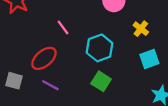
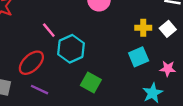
yellow cross: (141, 29) -> (143, 28), moved, turned -35
cyan hexagon: (100, 48) -> (71, 49), moved

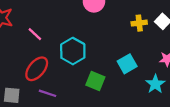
pink line: (49, 30) -> (35, 34), moved
cyan square: (139, 57) -> (127, 64), moved

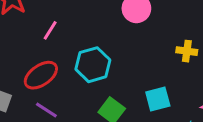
pink line: (35, 34) -> (50, 30), turned 64

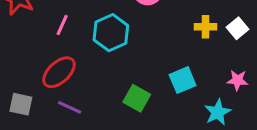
cyan hexagon: (93, 65) -> (111, 33), moved

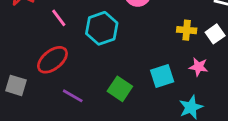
pink line: (62, 25) -> (59, 18), turned -66
pink star: (237, 80) -> (199, 67), moved
purple line: (70, 107) -> (73, 96), moved

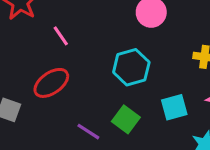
cyan hexagon: (102, 28) -> (131, 67), moved
purple line: (73, 96) -> (88, 132), moved

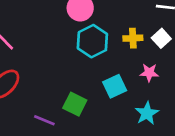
cyan hexagon: (131, 67) -> (92, 41), moved

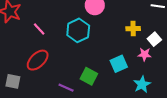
white square: (161, 38) -> (154, 39), moved
cyan hexagon: (92, 41) -> (78, 30), moved

